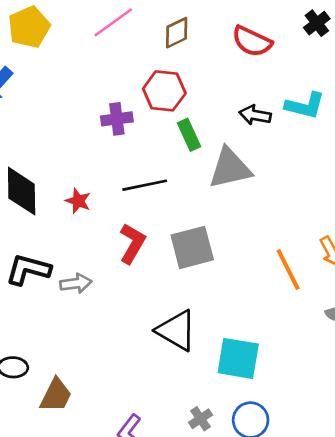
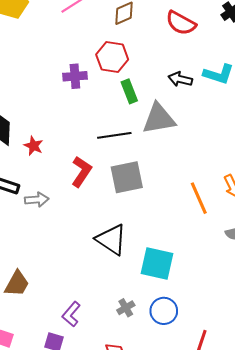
black line: (145, 185) -> (114, 135), moved
red star: (78, 201) -> (34, 146), moved

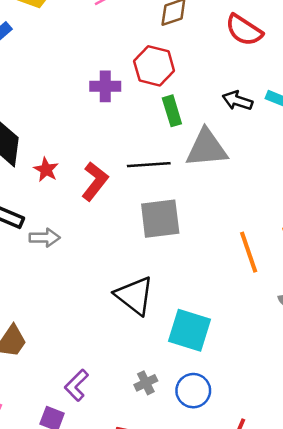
red L-shape: (81, 172) -> (95, 181), moved

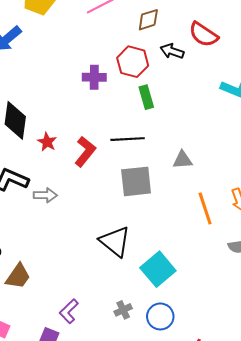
black arrow: (237, 101) -> (172, 51), moved
gray triangle: (207, 148) -> (183, 160), moved, size x0.6
cyan square: (190, 330) -> (158, 269), turned 32

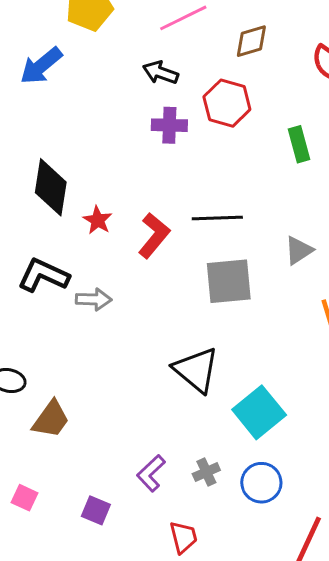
black arrow: (172, 51) -> (161, 73), moved
green rectangle: (146, 97) -> (299, 144), moved
gray triangle: (183, 160) -> (299, 250), turned -30
purple L-shape: (69, 311) -> (151, 473), moved

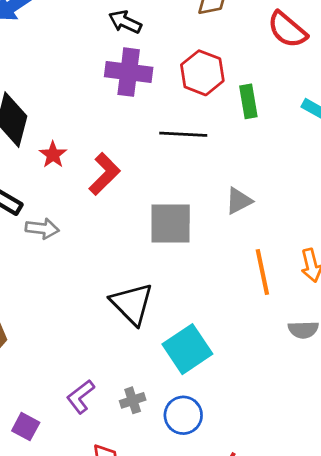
red hexagon: (227, 103) -> (202, 73), moved
purple cross: (169, 125) -> (129, 72), size x1.4
black line: (217, 218) -> (183, 134), moved

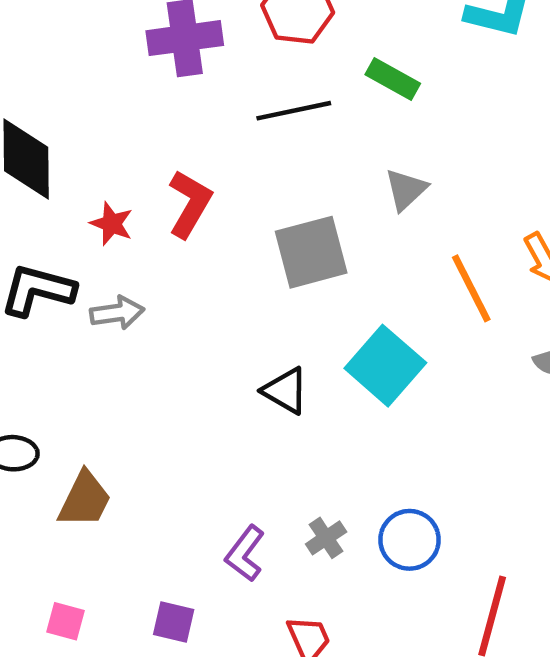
green rectangle: (248, 101) -> (393, 79), moved, turned -36
red star: (53, 155) -> (112, 224), moved
black triangle: (132, 304) -> (285, 391), size x0.7
cyan square: (187, 349) -> (385, 366), moved

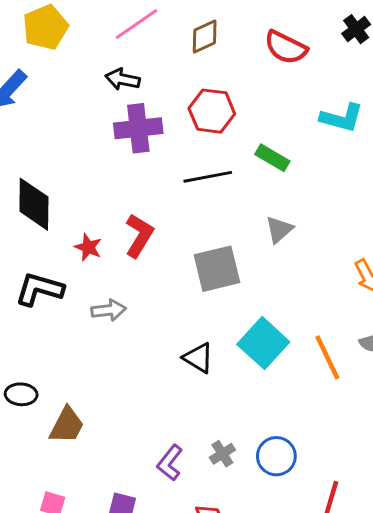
orange line: (471, 288) -> (327, 357), moved
gray arrow: (117, 313) -> (109, 310), moved

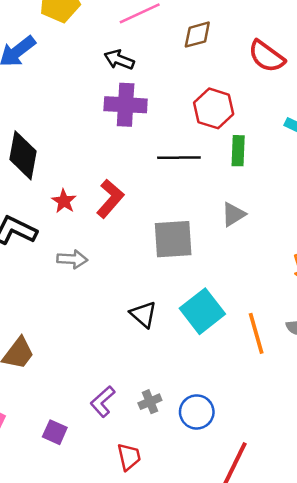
red hexagon: (212, 111) -> (214, 108), moved
green rectangle: (272, 158) -> (238, 151), turned 52

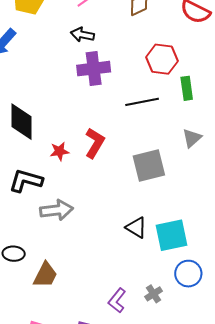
red star: (64, 201) -> (59, 151), turned -30
gray arrow: (72, 259) -> (57, 210), moved, size x1.4
cyan square: (202, 311) -> (172, 235), moved, turned 36
blue circle: (197, 412) -> (188, 274), moved

